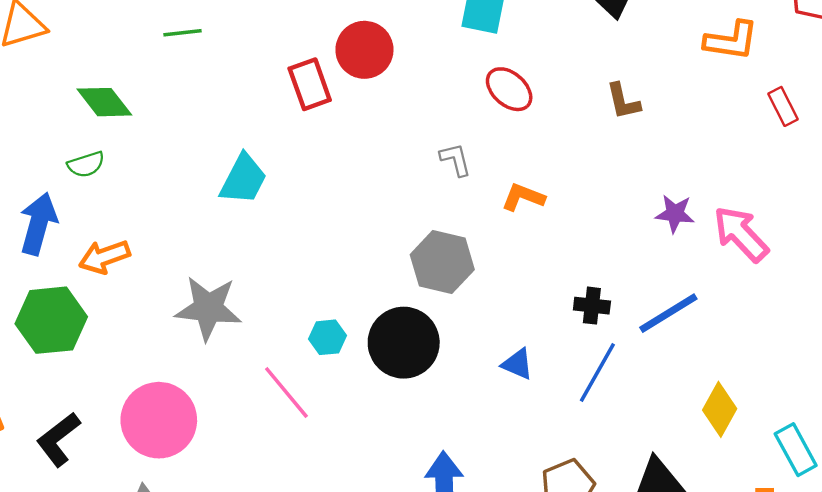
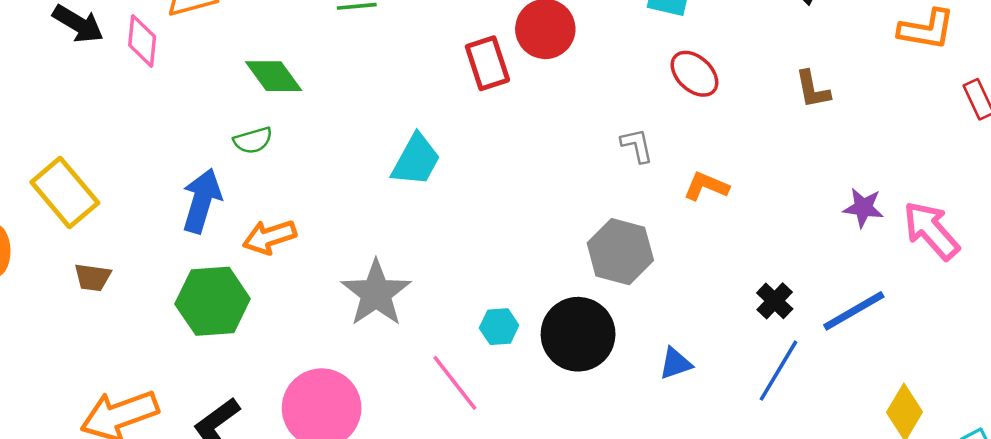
black cross: (592, 306) -> (775, 301), turned 36
gray star: (208, 308) -> (376, 293), turned 30
blue triangle: (517, 364) -> (675, 363), moved, turned -44

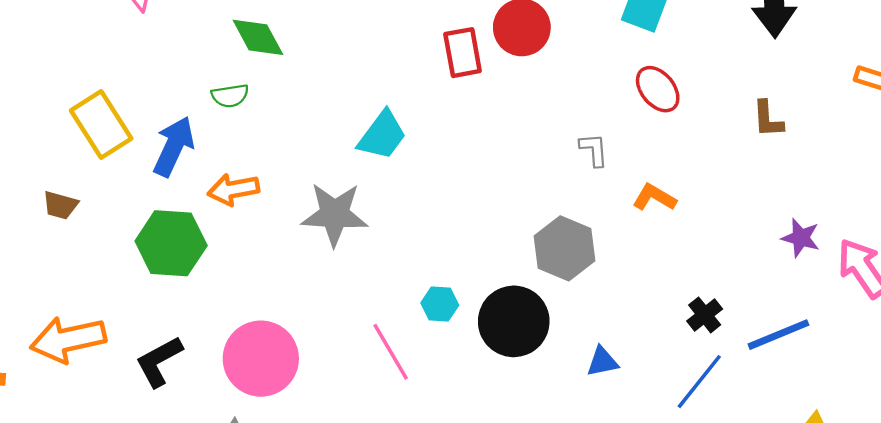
yellow rectangle: (65, 192) -> (101, 125), moved
gray star: (376, 293) -> (335, 214), moved, turned 30

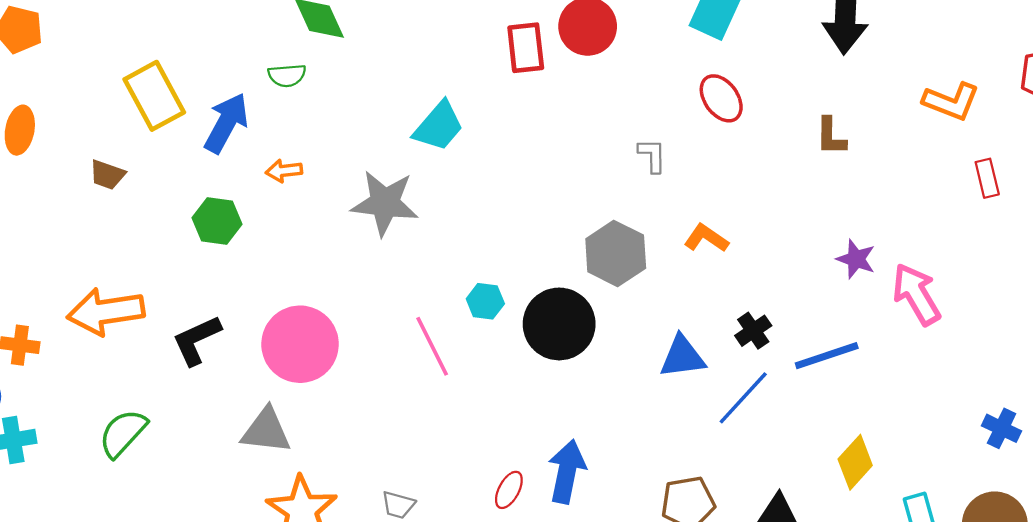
orange arrow: (233, 189) -> (284, 171), size x0.7
orange L-shape: (654, 197) -> (706, 238), moved
green hexagon: (171, 243) -> (217, 221), size x0.7
blue triangle: (602, 362) -> (682, 357), moved, size x1.4

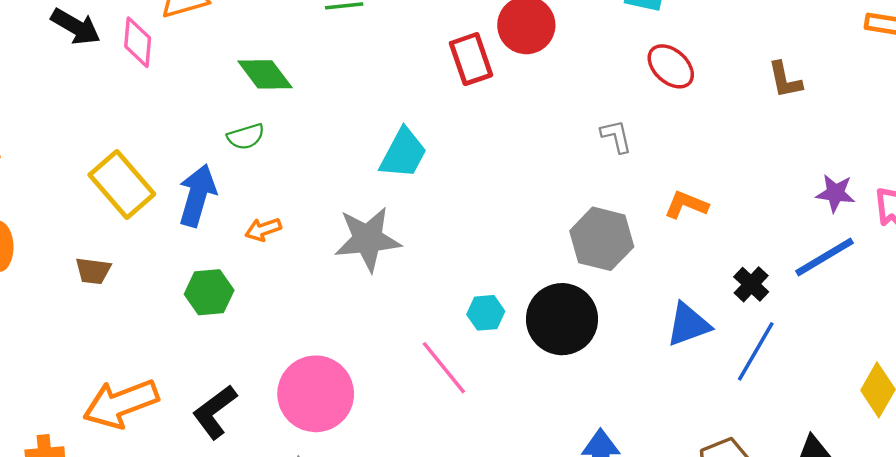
blue line: (827, 356) -> (825, 257), moved

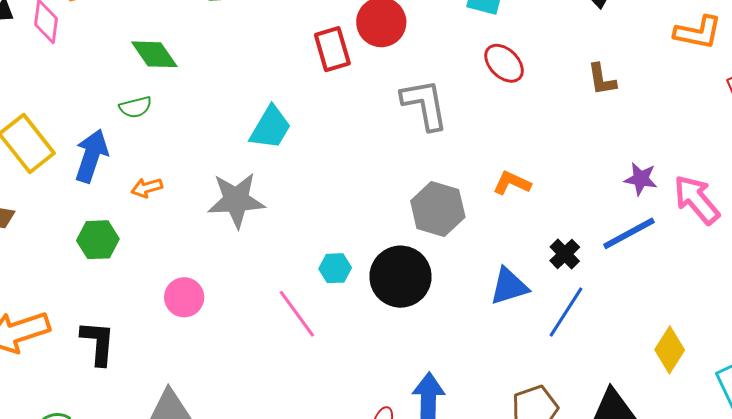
gray L-shape: (616, 136) -> (425, 104), moved, size x1.8
pink circle: (316, 394) -> (184, 297), moved, size x0.6
black L-shape: (215, 412) -> (98, 343), turned 129

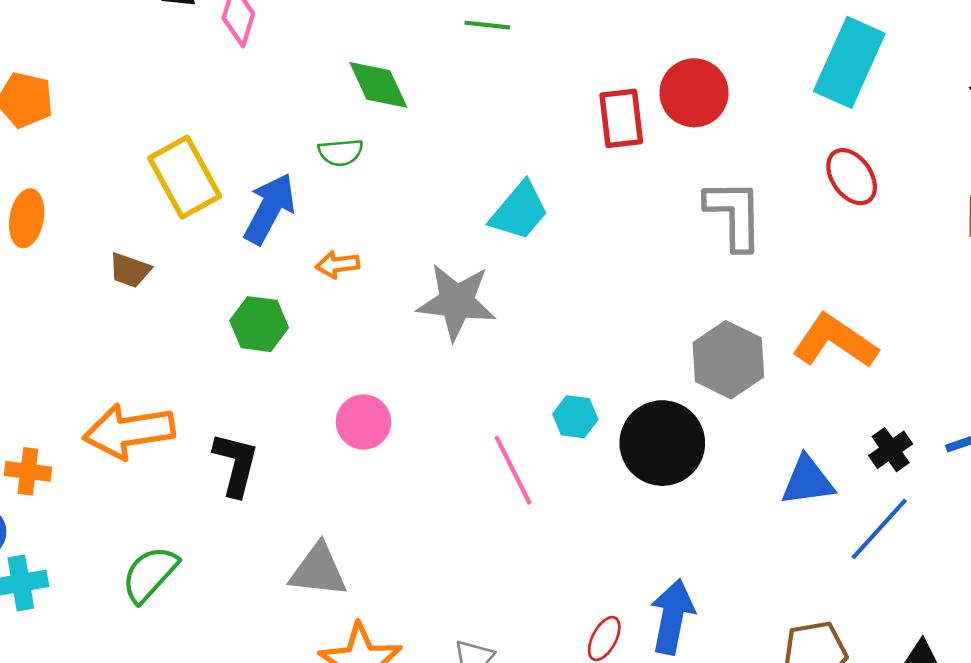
orange L-shape: (512, 183) -> (835, 341), size x1.6

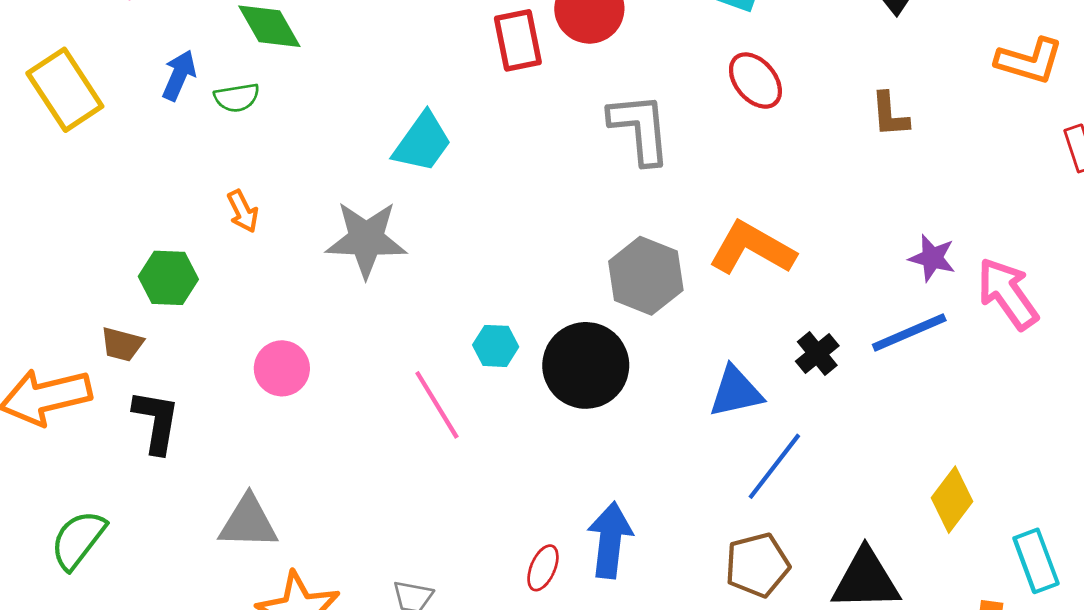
yellow rectangle: (185, 177) -> (65, 90), moved
blue arrow: (270, 209) -> (179, 75), moved, size x0.7
orange arrow: (338, 265) -> (243, 211), turned -105
brown trapezoid: (130, 270) -> (122, 344), moved
blue line: (879, 529) -> (774, 466), moved

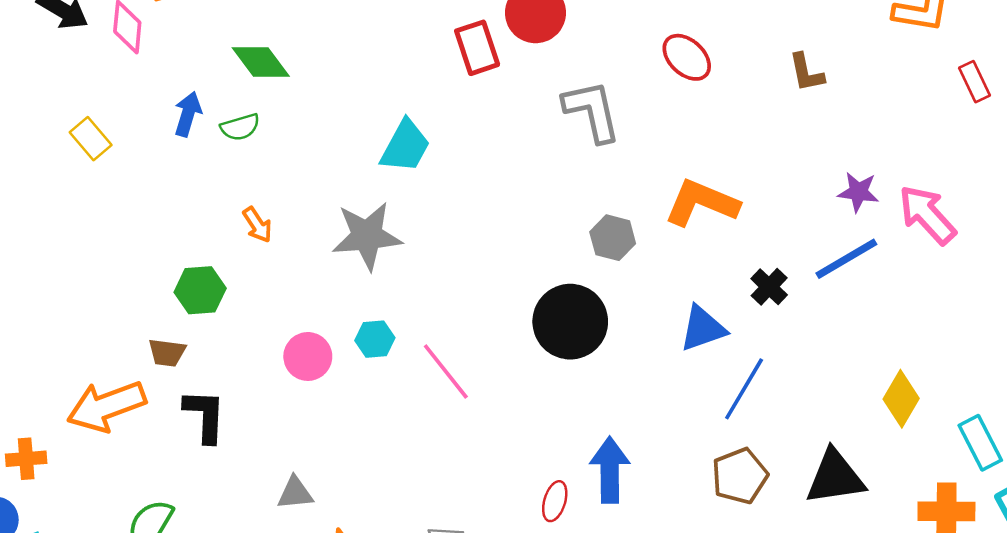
yellow rectangle: (65, 90) -> (91, 139), size x0.6
gray hexagon: (646, 276) -> (613, 238), size x0.7
cyan hexagon: (496, 346) -> (375, 339), moved
gray triangle: (248, 522) -> (295, 493), size x0.7

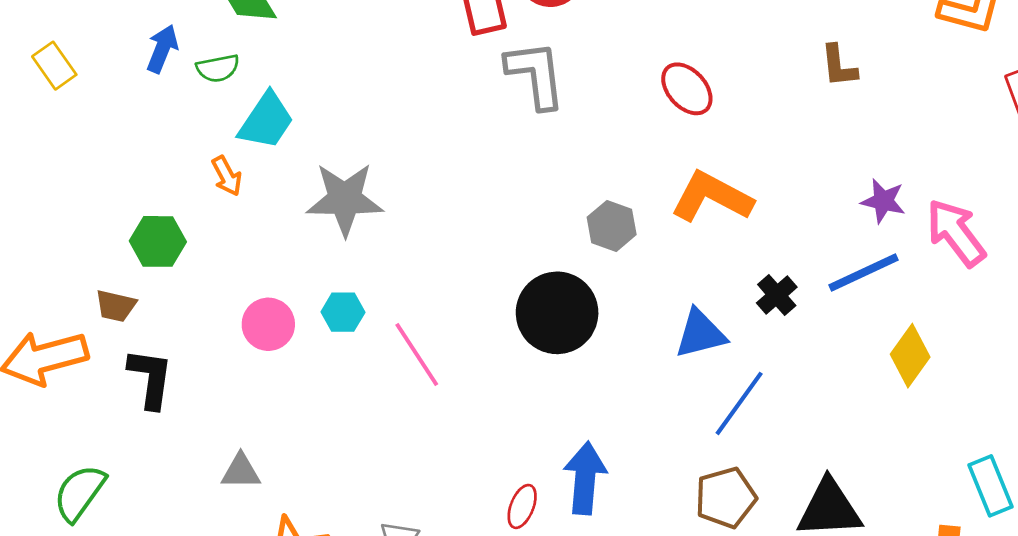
red ellipse: (687, 57) -> (687, 89), moved
gray L-shape: (592, 111) -> (536, 74), moved
cyan trapezoid: (405, 146) -> (266, 121), moved
yellow diamond: (901, 399) -> (910, 356), moved

